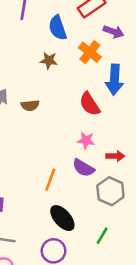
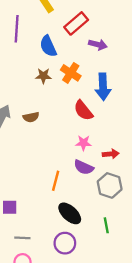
orange cross: (90, 52) -> (71, 73), moved
green line: (102, 236) -> (106, 225), turned -35

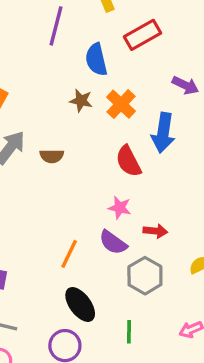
purple arrow: (98, 45) -> (185, 85), moved

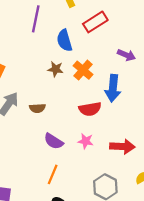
red semicircle: (128, 161) -> (90, 109), turned -70
red arrow: (155, 231) -> (122, 147), moved, size x1.5
purple semicircle: (113, 242) -> (54, 141), moved

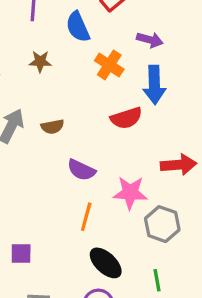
purple arrow: (126, 55) -> (150, 40), moved
brown star: (55, 69) -> (40, 61), moved
pink star: (86, 141) -> (130, 193), moved, size x1.5

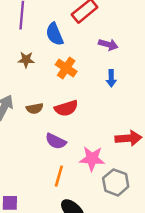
orange cross: (109, 65) -> (66, 68), moved
blue arrow: (154, 85) -> (111, 78), size x0.6
red semicircle: (126, 118) -> (66, 108), moved

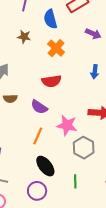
blue arrow: (111, 78) -> (95, 72), moved
brown semicircle: (35, 109) -> (10, 99), moved

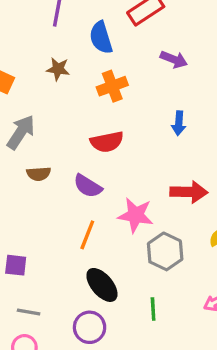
orange cross: (56, 48) -> (112, 86), turned 30

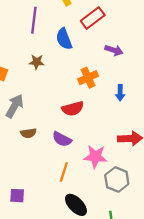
orange cross: (112, 86) -> (88, 78), moved

